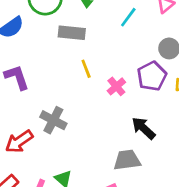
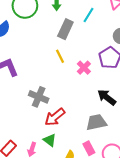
gray rectangle: (72, 33) -> (65, 29), moved, turned -66
red arrow: (19, 141) -> (55, 117), moved

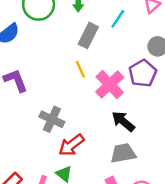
pink cross: (84, 68) -> (110, 84), size x1.6
black arrow: (107, 97) -> (123, 121), moved

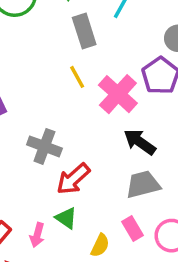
gray rectangle: (88, 35) -> (84, 31), turned -40

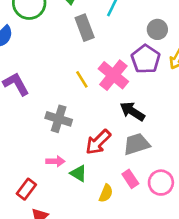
yellow line: (77, 77) -> (82, 79), moved
red arrow: (73, 179) -> (98, 142), moved
pink arrow: (37, 235) -> (55, 161), moved, turned -102

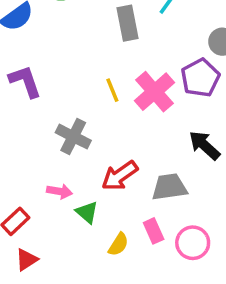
black arrow: (132, 111) -> (204, 145), moved

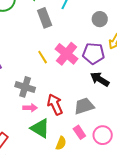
purple pentagon: (200, 78) -> (93, 53), moved, turned -30
red arrow: (120, 176) -> (55, 104), turned 110
pink arrow: (60, 191) -> (30, 108), moved
green triangle: (87, 212) -> (40, 128), size x1.5

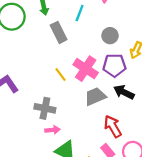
gray circle: (100, 19) -> (110, 36), moved
red arrow: (55, 104) -> (113, 126), moved
gray trapezoid: (84, 106) -> (95, 96), moved

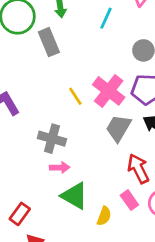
gray rectangle: (59, 32) -> (49, 42), moved
gray trapezoid: (95, 96) -> (118, 128), turned -40

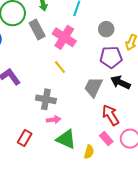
pink cross: (109, 91) -> (64, 37), moved
red rectangle: (20, 214) -> (25, 138), moved

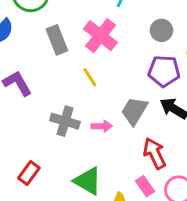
gray rectangle: (37, 30) -> (57, 40), moved
pink arrow: (54, 120) -> (102, 126), moved

